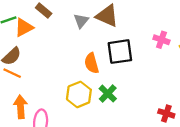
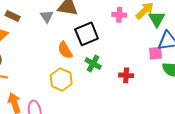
green cross: (108, 94) -> (93, 63), moved
red cross: (166, 113) -> (126, 75), moved

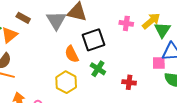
gray triangle: (47, 16) -> (56, 20), size x1.5

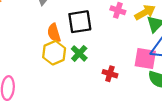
pink square: (159, 63) -> (145, 59), size x1.5
yellow hexagon: (66, 82) -> (54, 53), moved

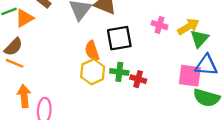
green cross: (79, 53) -> (119, 72), turned -35
red cross: (110, 74) -> (138, 79), moved

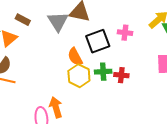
pink cross: (159, 25) -> (125, 33), moved
orange arrow: (24, 96) -> (56, 107), moved

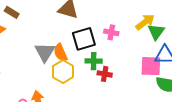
gray triangle: (58, 21) -> (45, 52), moved
green cross: (103, 72) -> (94, 61), moved

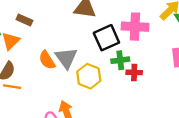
pink cross: (111, 32) -> (135, 27), size x1.6
orange semicircle: (60, 53) -> (47, 60), moved

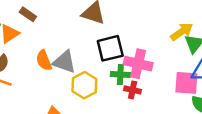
pink cross: (135, 27) -> (138, 64), moved
gray triangle: (66, 58) -> (64, 62), turned -45

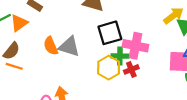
yellow hexagon: (84, 85) -> (109, 68), moved
red cross: (133, 90) -> (131, 69), turned -32

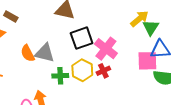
pink cross: (135, 46) -> (106, 49), turned 30
green cross: (120, 56) -> (60, 76), moved

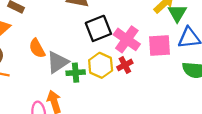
gray triangle: (45, 53) -> (58, 62), moved, turned -45
pink square: (147, 61) -> (160, 46), moved

